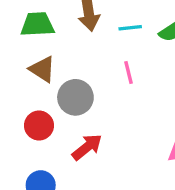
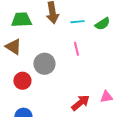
brown triangle: (42, 69) -> (13, 47), moved
red arrow: (87, 147) -> (80, 103), moved

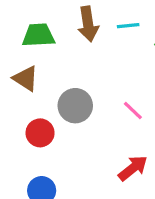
cyan line: (77, 22) -> (128, 26), moved
pink line: (76, 49) -> (133, 110), moved, turned -32

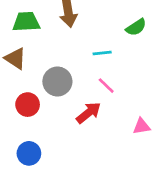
cyan line: (128, 26) -> (102, 53), moved
red arrow: (133, 168) -> (89, 113), moved

